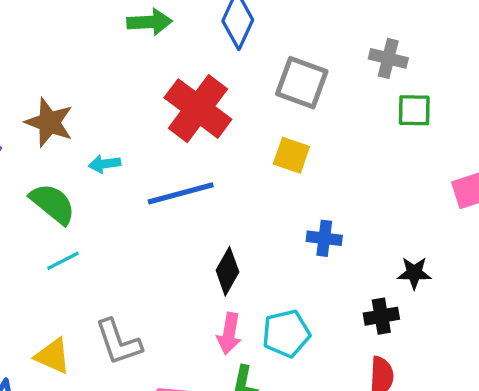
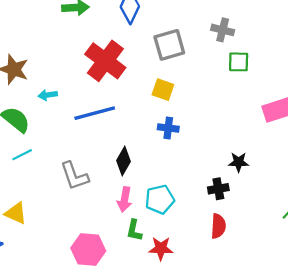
gray square: (302, 83) -> (169, 45), turned -36
blue cross: (324, 238) -> (168, 128), moved
gray L-shape: (118, 342) -> (74, 176), moved

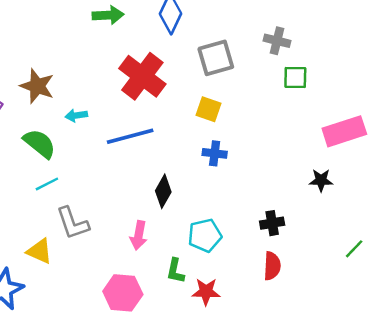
black star: (239, 162) -> (321, 180), moved
gray L-shape: (74, 176) -> (73, 223), moved
pink arrow: (125, 199) -> (139, 235), moved

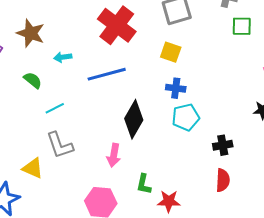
green semicircle: (40, 144) -> (33, 80), size x0.7
cyan line: (47, 184) -> (55, 108), moved
black diamond: (163, 191) -> (134, 119), size x1.4
cyan pentagon: (205, 235) -> (186, 117), moved

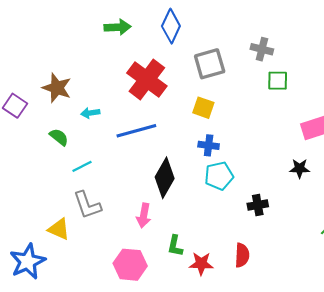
red semicircle: (223, 180) -> (242, 255), moved

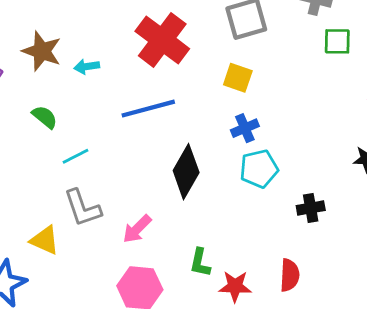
cyan arrow: (90, 113) -> (87, 67), moved
blue cross: (209, 145) -> (245, 128), turned -30
pink arrow: (144, 215) -> (137, 229), moved, turned 35

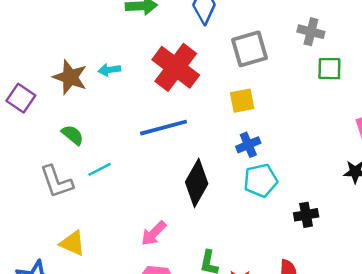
cyan arrow: (87, 67) -> (109, 70), moved
yellow square: (238, 78) -> (242, 101), turned -30
gray L-shape: (82, 208) -> (57, 182), moved

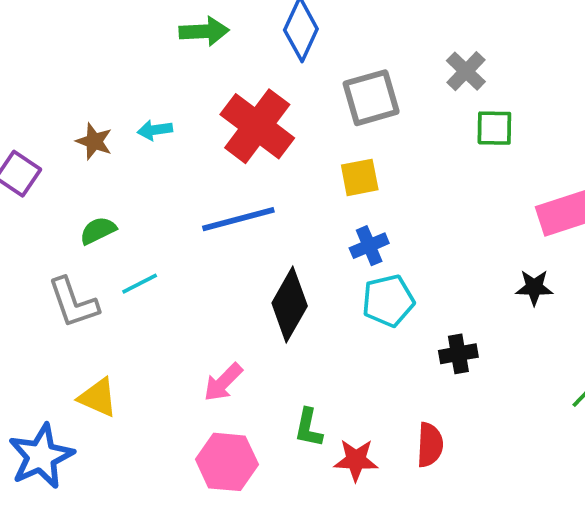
gray cross: (311, 32) -> (466, 71), turned 30
brown star: (70, 77) -> (94, 141), size x0.7
green semicircle: (73, 135) -> (98, 231), turned -65

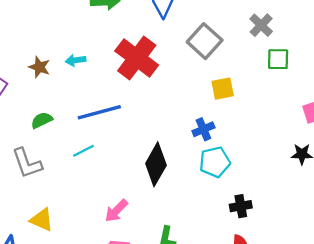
gray square: (371, 98) -> (205, 41), turned -32
yellow square: (360, 177) -> (223, 89), moved
blue line: (238, 219) -> (99, 112), moved
cyan line: (140, 284) -> (84, 151), moved
black cross: (458, 354) -> (241, 206), moved

